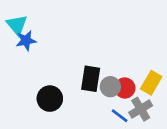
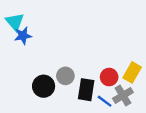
black rectangle: (91, 79) -> (86, 90), moved
gray circle: (110, 87) -> (65, 76), moved

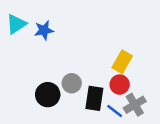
cyan triangle: (15, 22) -> (16, 24), turned 36
blue star: (23, 36) -> (44, 30), moved
yellow rectangle: (132, 72) -> (122, 62), moved

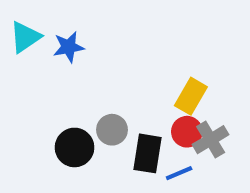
gray cross: (135, 105) -> (211, 140), moved
blue line: (115, 111) -> (179, 173), turned -60

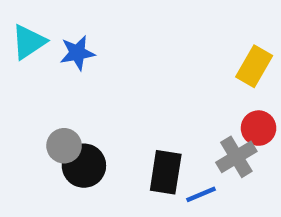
yellow rectangle: (191, 96) -> (254, 66), moved
gray circle: (112, 130) -> (64, 146), moved
red circle: (187, 132) -> (259, 128), moved

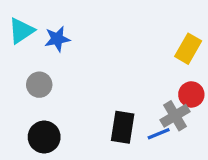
gray circle: (64, 146) -> (39, 85), moved
black circle: (84, 166) -> (44, 137), moved
blue line: (201, 194) -> (159, 134), moved

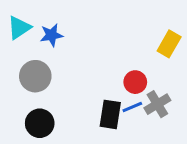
gray circle: (39, 85) -> (35, 76), size x1.4
red circle: (191, 94) -> (135, 82), moved
blue line: (159, 134) -> (132, 107), moved

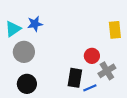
cyan triangle: (19, 28) -> (13, 29), moved
yellow rectangle: (169, 44) -> (115, 30), turned -36
blue line: (132, 107) -> (90, 88), moved

